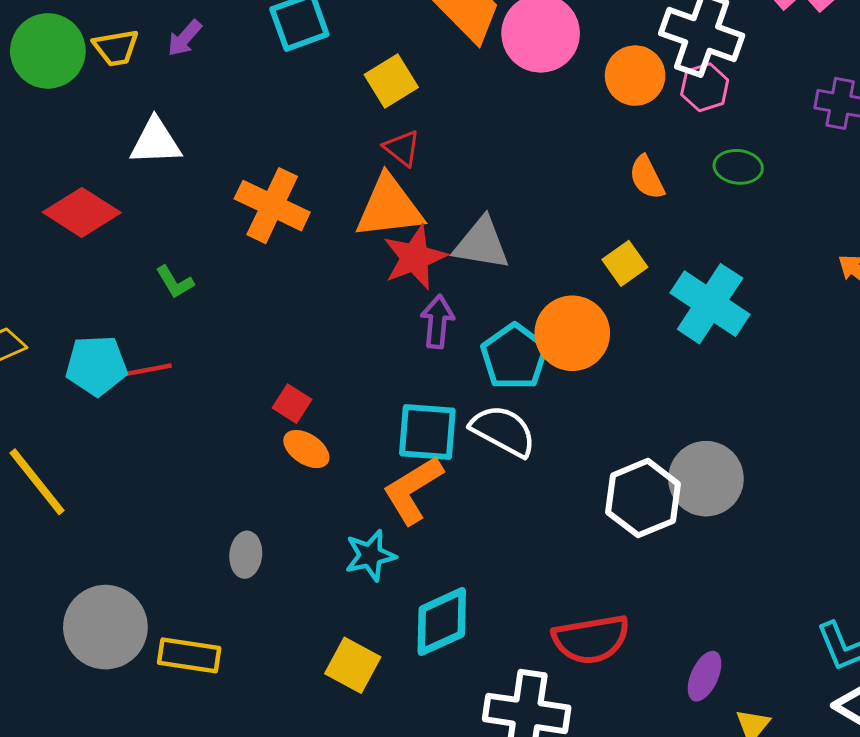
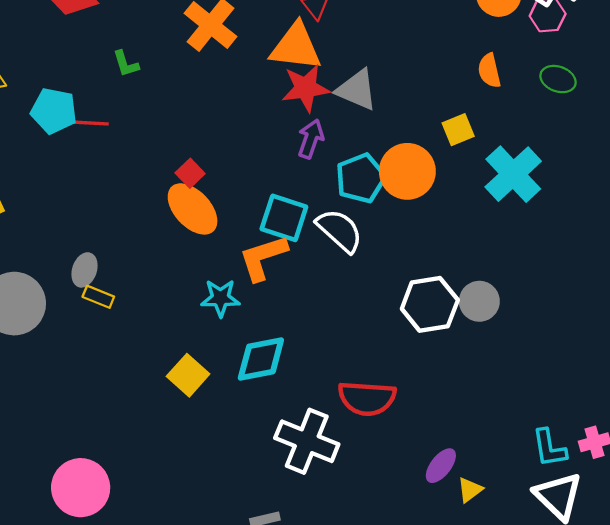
orange ellipse: (306, 449) -> (193, 209), size x1.6
gray circle: (706, 479) -> (479, 301), size x0.7
gray ellipse: (246, 555) -> (84, 270), moved
yellow rectangle: (189, 655) -> (98, 297), moved, size x0.7
purple ellipse: (705, 676) -> (441, 466), moved

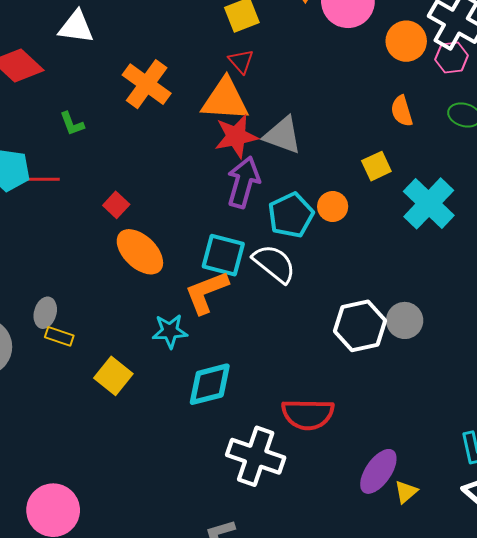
purple arrow: (311, 139) -> (243, 182), size x1.4
orange circle: (407, 171) -> (333, 207), size x0.6
red square: (190, 173) -> (116, 205), moved
yellow square: (188, 375) -> (113, 376), moved
purple ellipse: (441, 466) -> (378, 471), size x1.4

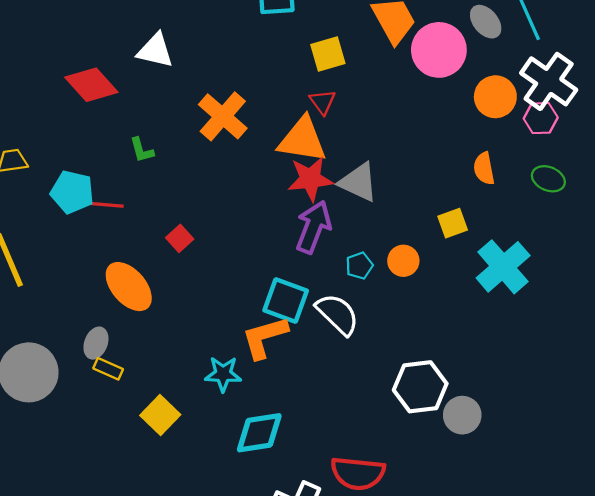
cyan pentagon: (291, 215) -> (359, 266), size x0.6
orange ellipse: (140, 252) -> (129, 287), moved
gray circle: (405, 320) -> (462, 415), moved

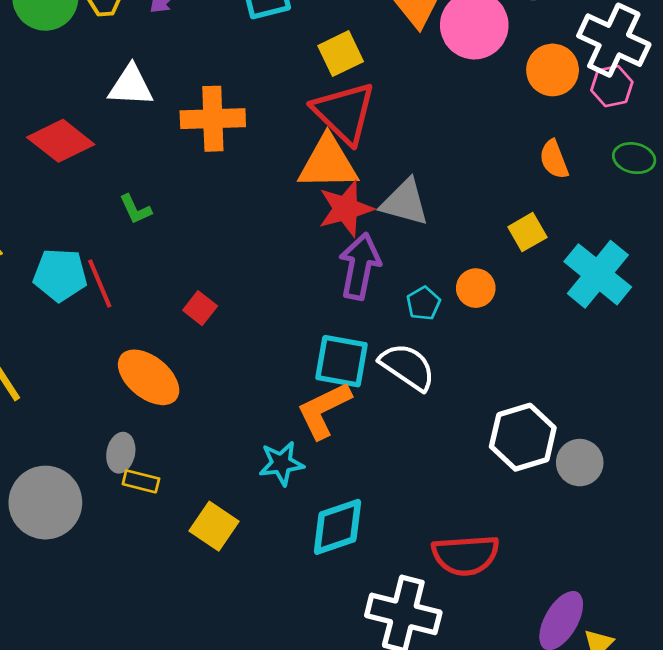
red triangle: (322, 102) -> (344, 113), size x2.0
orange cross: (223, 116) -> (213, 119), moved, turned -33
red line: (103, 204) -> (100, 283), turned 72

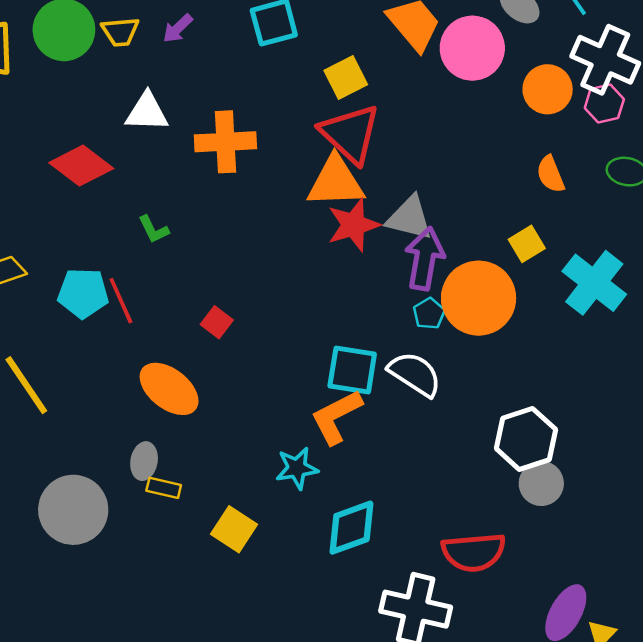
purple arrow: (360, 266) -> (425, 259), moved
orange circle: (476, 288) -> (479, 298), size x2.0
gray circle: (580, 463) -> (541, 483), moved

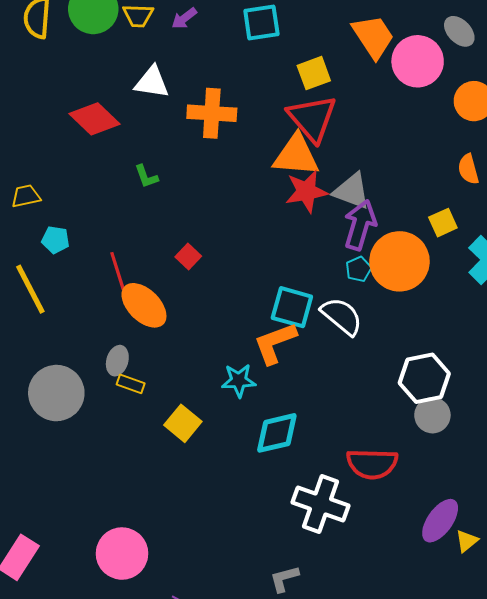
cyan pentagon: (83, 293) -> (56, 240), moved, size x0.7
red line: (121, 301) -> (118, 271), moved

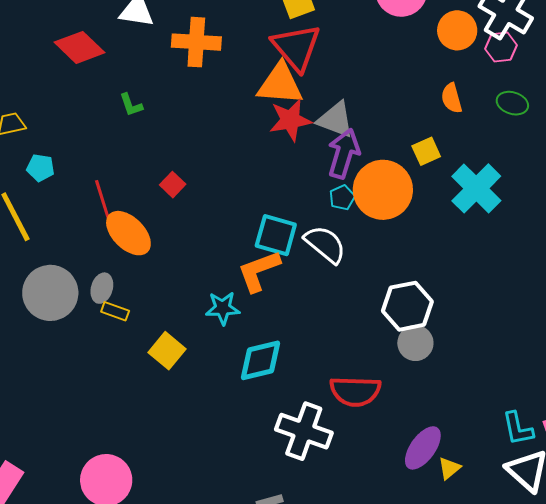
gray circle: (56, 393) -> (50, 293), moved

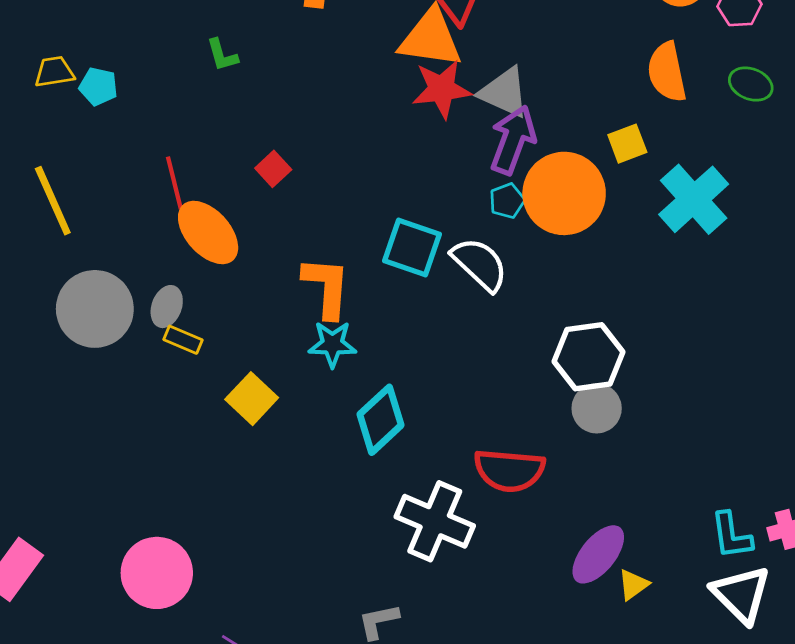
orange semicircle: (452, 98) -> (667, 72), size x1.4
cyan pentagon: (41, 168) -> (98, 87), moved
orange L-shape: (259, 271) -> (326, 287), moved, turned 111
cyan diamond: (260, 360) -> (380, 420), turned -33

